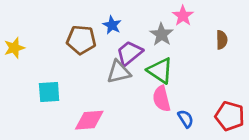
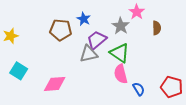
brown semicircle: (222, 40) -> (157, 28), moved
cyan square: (49, 92) -> (19, 71), moved, turned 36
pink diamond: (89, 120) -> (55, 84), moved

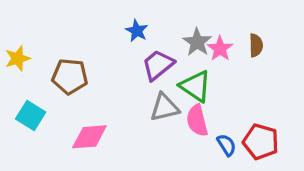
pink star: (137, 12) -> (220, 49), moved
brown pentagon: (61, 30) -> (70, 76), moved
gray triangle: (89, 54) -> (164, 107), moved
red pentagon: (172, 87) -> (261, 142), moved

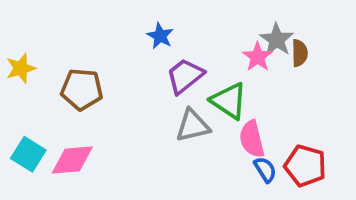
gray star: (197, 42) -> (277, 40), moved
cyan square: (31, 116) -> (28, 154), moved
pink semicircle: (197, 120) -> (252, 139), moved
pink diamond: (89, 137) -> (72, 160), moved

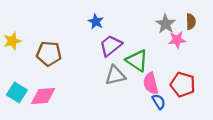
brown semicircle: (300, 53) -> (191, 22), moved
pink star: (258, 57) -> (177, 40), moved, turned 30
red pentagon: (305, 166) -> (183, 85), moved

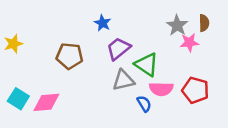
brown pentagon: (49, 54) -> (70, 56), moved
pink semicircle: (151, 83) -> (161, 89), turned -75
blue semicircle: (159, 102) -> (144, 104), moved

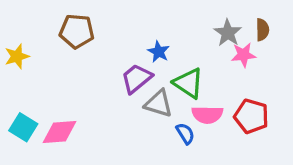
blue star: (103, 23) -> (159, 52), moved
purple trapezoid: (118, 49) -> (137, 78), moved
brown pentagon: (70, 56) -> (77, 31), moved
gray triangle: (123, 80) -> (159, 104), turned 30

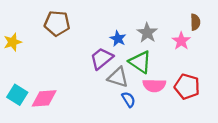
gray star: (228, 33) -> (147, 33), moved
pink star: (244, 55) -> (181, 41), turned -30
blue semicircle: (185, 134) -> (129, 99), moved

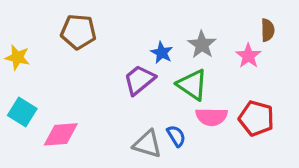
yellow star: (13, 42) -> (17, 57), turned 30
gray triangle: (118, 77) -> (147, 144), moved
cyan square: (17, 95) -> (22, 112), moved

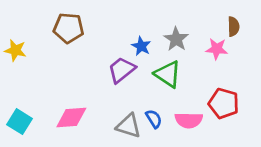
pink star: (248, 56) -> (217, 49), turned -30
cyan square: (22, 112) -> (20, 122), moved
pink semicircle: (211, 117) -> (189, 120), moved
pink diamond: (61, 134) -> (71, 117), moved

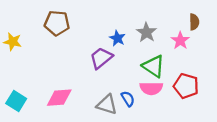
pink star: (217, 49) -> (180, 41), turned 30
green triangle: (168, 74) -> (153, 66), moved
pink semicircle: (189, 120) -> (151, 88), moved

